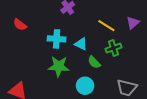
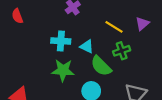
red semicircle: (20, 25) -> (17, 16), moved, turned 32
green semicircle: (94, 62) -> (101, 66), size x1.5

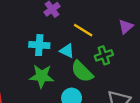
yellow line: (114, 27) -> (83, 30), moved

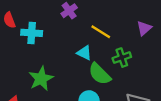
cyan cross: (39, 45) -> (32, 33), moved
green star: (42, 76) -> (41, 79), moved, turned -30

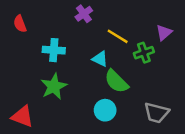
cyan cross: (32, 33) -> (54, 50), moved
green cross: (122, 58) -> (144, 53), moved

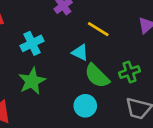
cyan cross: (54, 50) -> (32, 43), turned -30
green cross: (144, 53) -> (129, 72), moved

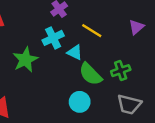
cyan cross: (32, 43) -> (53, 38), moved
green star: (32, 81) -> (25, 60), moved

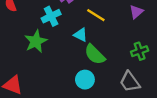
cyan cross: (53, 38) -> (51, 16), moved
green cross: (121, 71) -> (140, 51), moved
gray trapezoid: (129, 104) -> (130, 82), turned 40

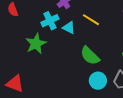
cyan triangle: (81, 35) -> (69, 28), moved
cyan circle: (85, 80) -> (98, 81), moved

